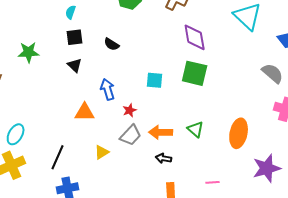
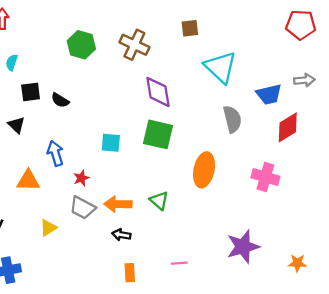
black square: (75, 37) -> (31, 92), moved
gray semicircle: (273, 73) -> (232, 119), moved, turned 35
orange ellipse: (239, 133) -> (204, 170), moved
gray trapezoid: (131, 135) -> (82, 208), turned 75

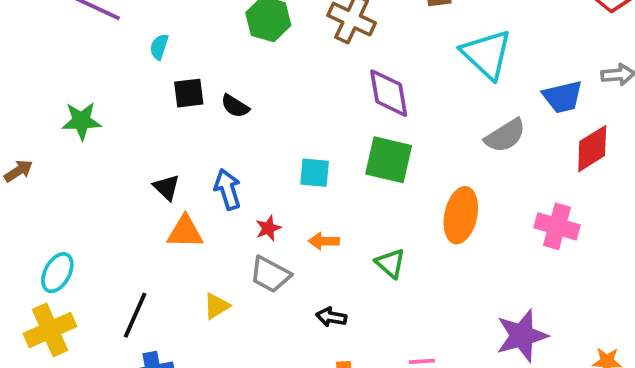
gray semicircle: (232, 119) -> (505, 136), turned 72
black triangle: (16, 125) -> (167, 187), moved
orange arrow: (118, 204) -> (324, 241), moved, size x0.7

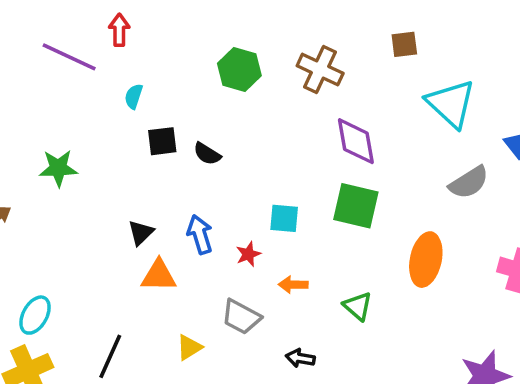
black triangle: (167, 187) -> (141, 233), turned 32
red star: (268, 228) -> (248, 254), moved

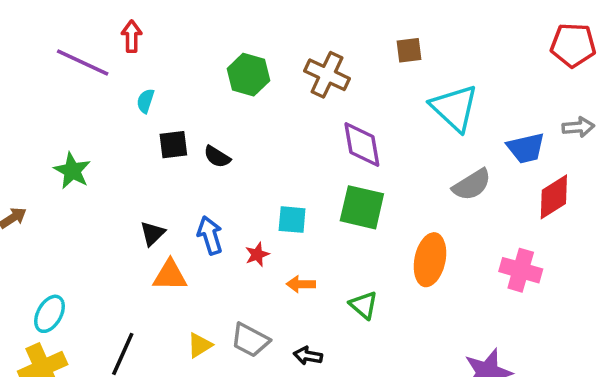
green star: (58, 168) -> (72, 171), turned 30
gray trapezoid: (241, 317) -> (250, 340), moved

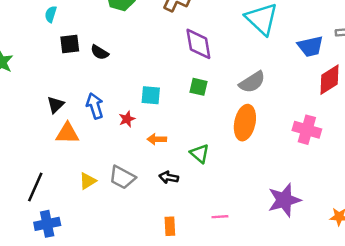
gray semicircle: (472, 185) -> (252, 82), moved
green square: (362, 207) -> (198, 87), size x0.6
black arrow: (308, 356) -> (169, 177), moved

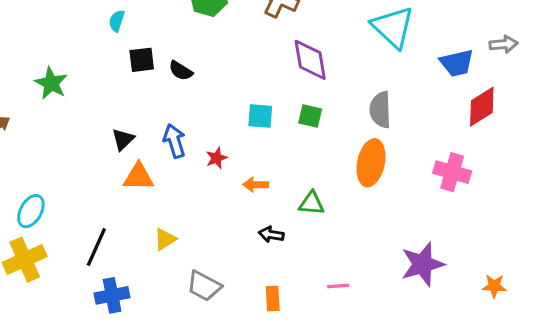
gray semicircle: (252, 82) -> (380, 110), turned 120
cyan square: (151, 95) -> (260, 116), moved
green triangle: (200, 154) -> (312, 203), turned -36
gray trapezoid: (122, 177) -> (204, 286), moved

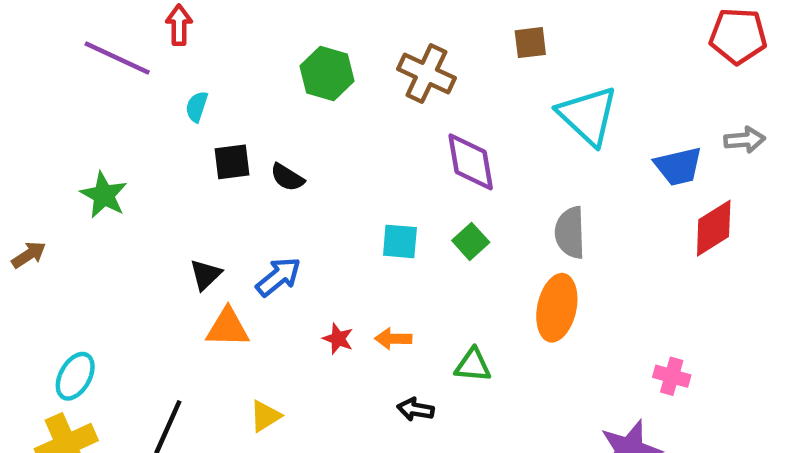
green square: (310, 116) -> (471, 241), turned 35
blue arrow: (174, 141) -> (278, 277), turned 68
red star: (217, 158) -> (338, 339), moved, turned -30
pink cross: (452, 172) -> (672, 376), moved, size x0.7

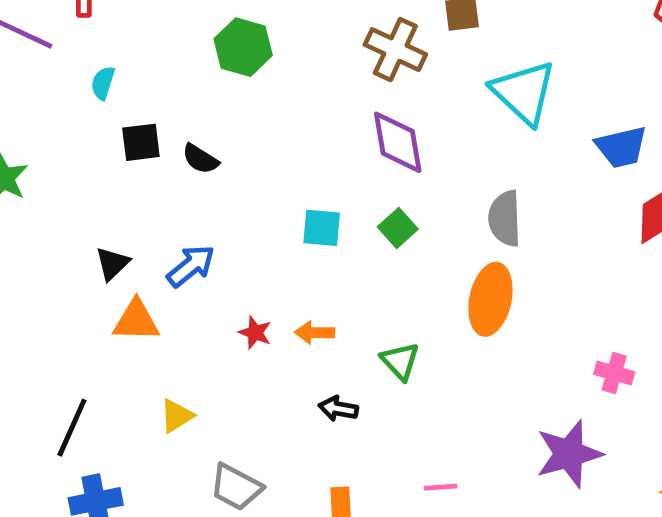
brown cross: (426, 74) -> (395, 50), moved
green triangle: (473, 365) -> (400, 361), turned 42

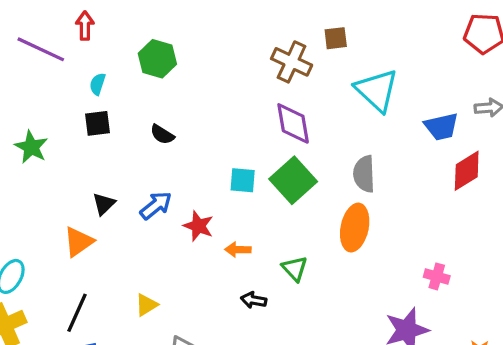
green hexagon: (243, 47) -> (157, 59), moved
black square: (141, 142) -> (98, 123), moved
green square: (398, 228) -> (293, 180), size x1.8
orange triangle: (136, 321) -> (79, 242), moved, turned -36
red star: (255, 333) -> (198, 226), moved, size x1.4

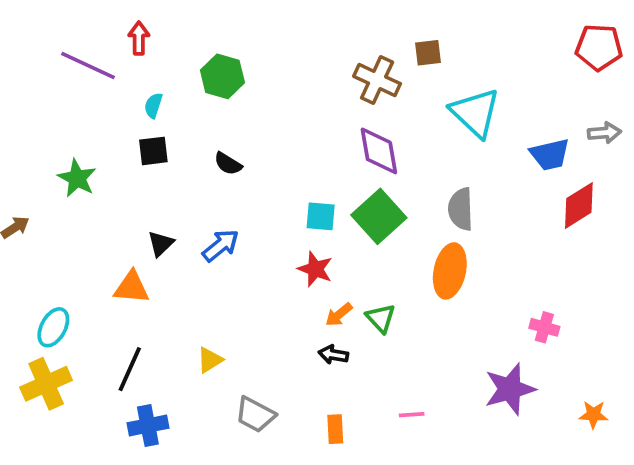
red star: (198, 226) -> (315, 269), moved
orange triangle: (79, 242) -> (132, 287), turned 40
orange arrow: (238, 250) -> (339, 315), moved, turned -40

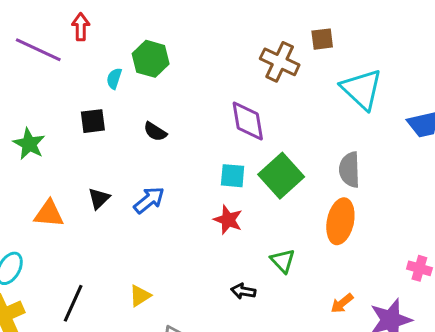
cyan semicircle: (153, 105) -> (114, 79), moved
purple diamond: (379, 151) -> (248, 121), moved
orange triangle: (132, 287) -> (49, 214), moved
orange arrow: (339, 315) -> (342, 303), moved

